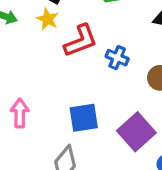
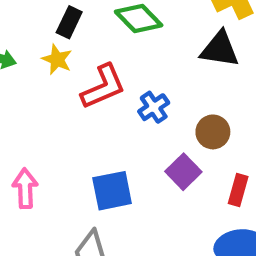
blue cross: (117, 58) -> (154, 107), turned 35
purple square: (136, 132) -> (183, 172), moved, size x0.7

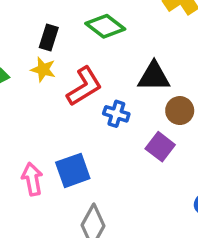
black triangle: (220, 49) -> (154, 77), moved
blue cross: (154, 107) -> (116, 114), moved, turned -30
blue square: (112, 191) -> (73, 170), moved

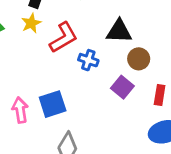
yellow star: (43, 69) -> (31, 23), turned 30

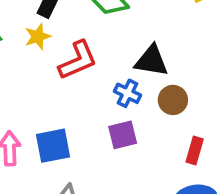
blue cross: (88, 60) -> (127, 93), moved
purple square: (122, 87) -> (123, 135), moved, turned 30

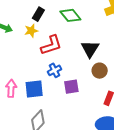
black triangle: (151, 61) -> (90, 49), turned 48
blue cross: (127, 93) -> (54, 70), moved, turned 32

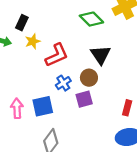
black rectangle: (38, 14) -> (22, 23), moved
green diamond: (70, 15) -> (91, 19), moved
brown circle: (100, 71) -> (89, 78), moved

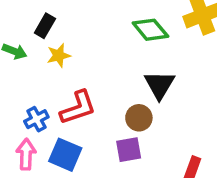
red L-shape: (57, 55) -> (78, 108), moved
blue cross: (63, 83) -> (36, 119), moved
blue square: (43, 106) -> (65, 155), turned 30

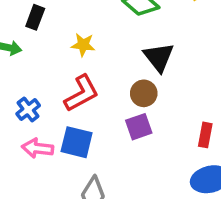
yellow star: (59, 55) -> (83, 45), moved, turned 30
blue cross: (36, 119) -> (28, 110), moved
pink arrow: (26, 154) -> (38, 148), turned -76

